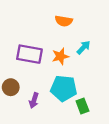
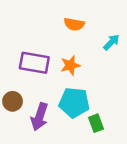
cyan arrow: (84, 47) -> (111, 42), moved
purple arrow: (34, 100) -> (39, 117), size x1.5

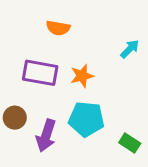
orange semicircle: (74, 24) -> (58, 28), moved
green rectangle: (96, 123) -> (130, 143), moved, turned -36

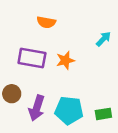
cyan pentagon: (86, 119) -> (69, 110), moved
green rectangle: (130, 143) -> (103, 114), turned -42

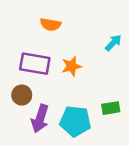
brown circle: (12, 94) -> (22, 95), moved
green rectangle: (103, 114) -> (111, 108), moved

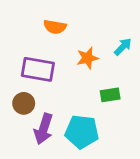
orange star: (71, 66) -> (87, 58), moved
green rectangle: (111, 108) -> (110, 95), moved

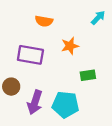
cyan arrow: (123, 47) -> (98, 18), moved
brown circle: (24, 103) -> (11, 87), moved

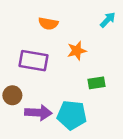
purple arrow: (35, 102) -> (38, 113), turned -105

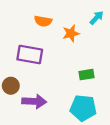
orange star: (77, 51) -> (71, 33), moved
cyan pentagon: (72, 115) -> (83, 108), moved

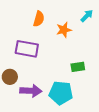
orange semicircle: (43, 21) -> (39, 19), turned -84
cyan pentagon: (83, 108) -> (61, 93), moved

